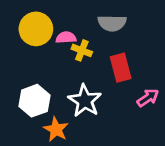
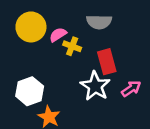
pink semicircle: (66, 38) -> (58, 35), turned -30
white star: (85, 101) -> (95, 86), moved

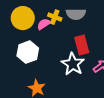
yellow cross: (72, 46) -> (55, 17), moved
white hexagon: (30, 91) -> (28, 52), moved

